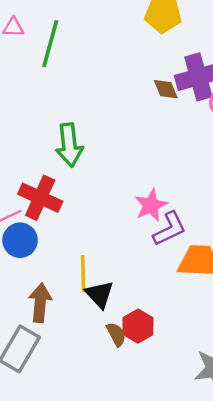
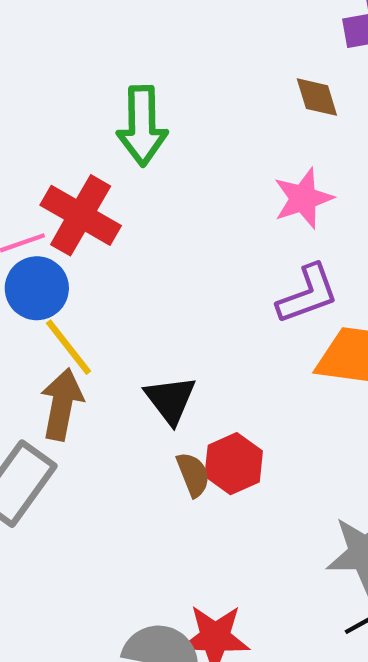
brown diamond: (166, 89) -> (317, 97), moved
pink star: (151, 205) -> (303, 198), moved
yellow line: (83, 273) -> (69, 347), moved, turned -42

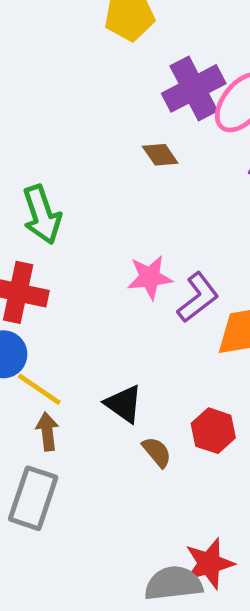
pink star: (303, 198) -> (150, 277), moved, turned 30
brown arrow: (62, 404) -> (47, 432), size x0.7
red hexagon: (234, 464) -> (213, 431), moved

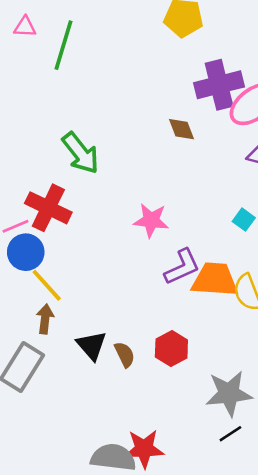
green arrow: (42, 215) -> (81, 153), turned -33
purple L-shape: (198, 297) -> (182, 267), moved
black triangle: (124, 404) -> (92, 345), moved

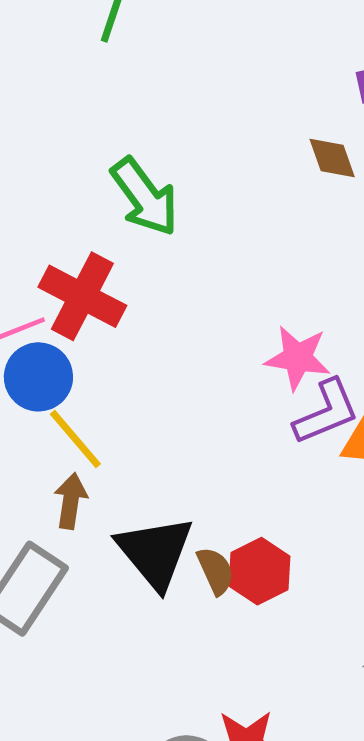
pink star: (151, 220) -> (298, 358), moved
black triangle: (92, 345) -> (155, 552), size x1.4
red hexagon: (171, 348) -> (259, 571), moved

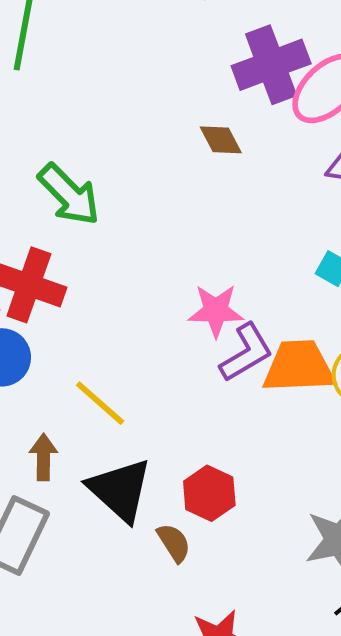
yellow line: (75, 439) -> (100, 403), moved
brown semicircle: (216, 571) -> (174, 543), moved

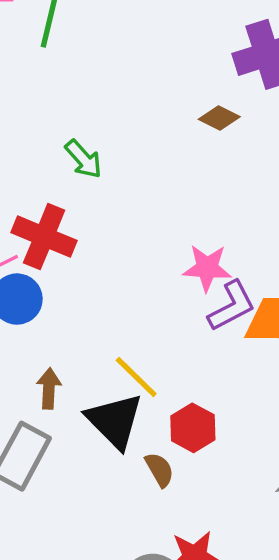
brown diamond: (221, 140) -> (219, 118), turned -39
green arrow: (69, 195) -> (83, 159), size x0.7
yellow line: (100, 403) -> (136, 377), moved

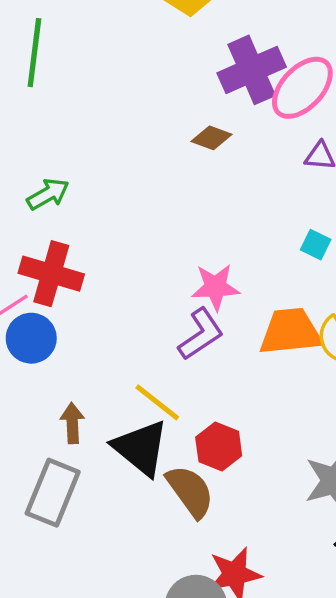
green arrow: (83, 159) -> (48, 194), moved, turned -72
purple L-shape: (232, 306) -> (201, 334), moved
brown semicircle: (159, 470) -> (190, 491), size x1.6

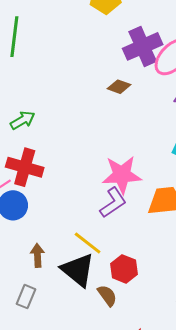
pink star: (215, 287) -> (122, 175), size x1.4
brown semicircle: (190, 491) -> (107, 296), size x0.7
gray rectangle: (53, 493) -> (26, 297), size x0.6

